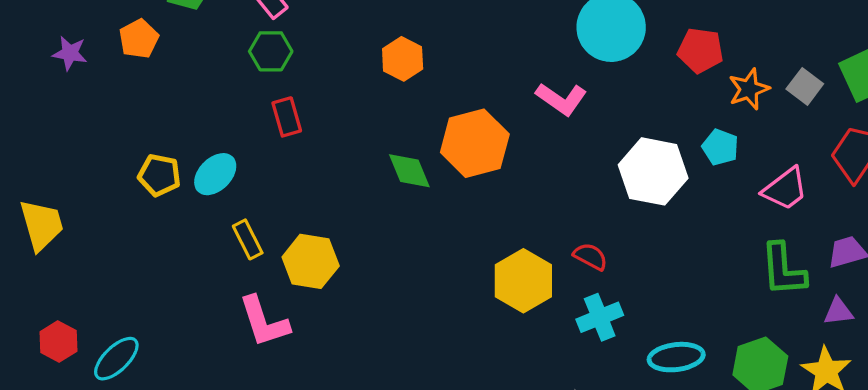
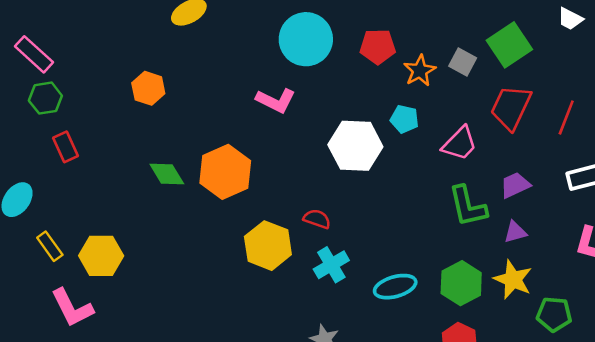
orange hexagon: (475, 143) -> (225, 172), moved

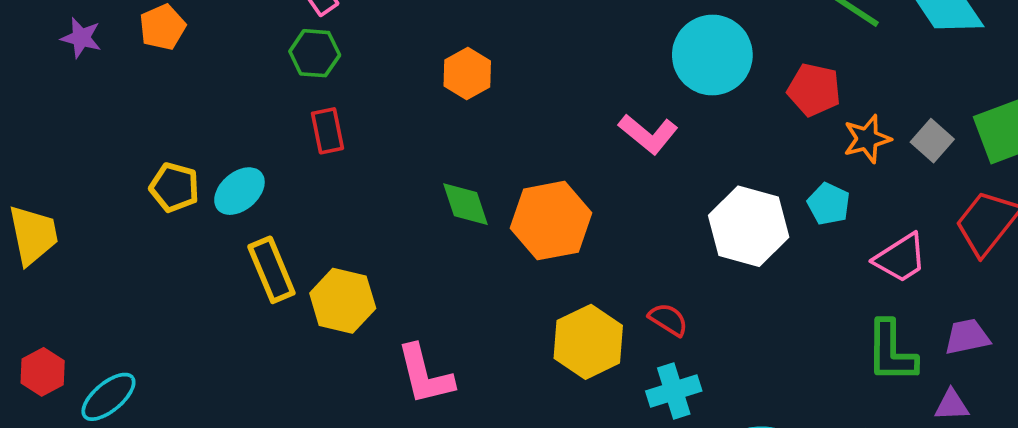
yellow rectangle: (50, 246) -> (271, 270), size x1.4
pink L-shape: (72, 308) -> (425, 375), moved

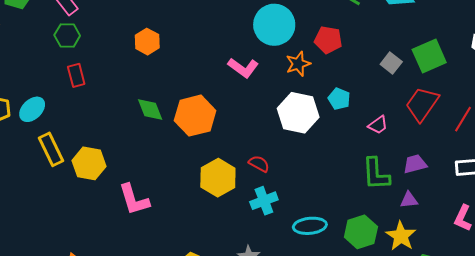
orange star: (867, 139) -> (298, 64), moved
pink trapezoid: (901, 258) -> (378, 125), size x0.7

